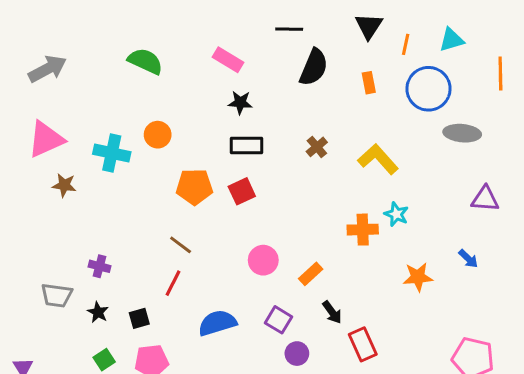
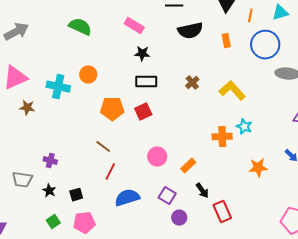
black semicircle: (314, 67) -> (190, 31), turned 55
red line: (173, 283) -> (110, 172), moved

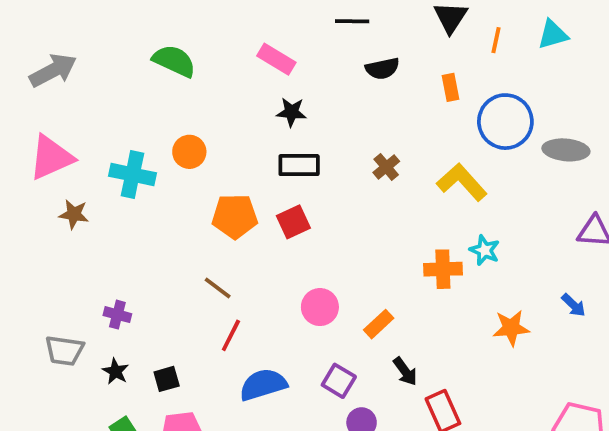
black semicircle: (190, 31) -> (382, 69), size x0.7
blue circle: (265, 45) -> (505, 122), moved

